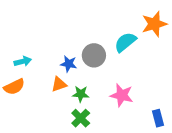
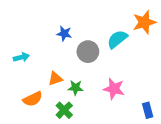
blue star: (69, 64) -> (64, 34), moved
orange semicircle: (14, 87) -> (33, 99), moved
green cross: (81, 118) -> (64, 110), moved

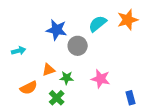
blue star: (64, 34) -> (57, 30), size x1.5
cyan semicircle: (117, 39) -> (98, 24), moved

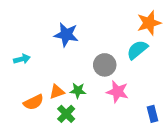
cyan semicircle: (98, 24) -> (137, 50), moved
gray circle: (78, 46) -> (105, 65), moved
orange triangle: (49, 70) -> (57, 92), moved

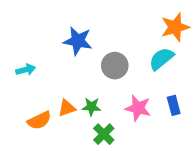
gray circle: (105, 65) -> (115, 66), moved
green cross: (66, 114) -> (104, 134), moved
blue rectangle: (152, 114) -> (174, 105), moved

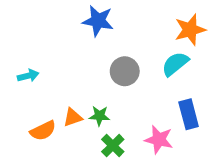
blue star: (78, 41) -> (98, 21), moved
blue rectangle: (174, 105) -> (189, 114), size x1.4
pink star: (138, 108) -> (159, 140), moved

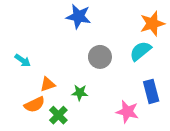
cyan arrow: (28, 76) -> (23, 60), turned 49
orange triangle: (73, 117) -> (48, 84), moved
green cross: (113, 146) -> (58, 115), moved

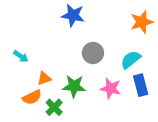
cyan semicircle: (140, 51) -> (131, 60), moved
green star: (80, 93) -> (74, 86), size x1.5
pink star: (127, 112) -> (111, 88), moved

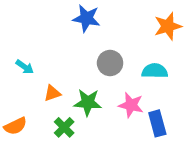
cyan semicircle: (131, 60) -> (155, 71), turned 40
blue rectangle: (141, 85) -> (157, 123), moved
orange semicircle: (32, 97) -> (15, 126), moved

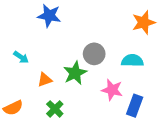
blue star: (86, 18) -> (49, 16), moved
green star: (88, 102) -> (75, 73), moved, turned -30
blue rectangle: (157, 123) -> (135, 106), turned 35

